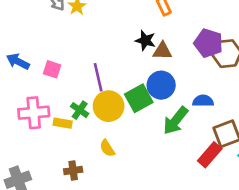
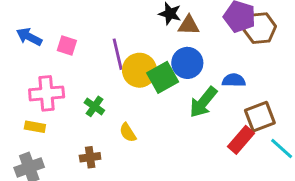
yellow circle: (109, 106) -> (139, 70), moved
green cross: (80, 110) -> (94, 106), moved
yellow rectangle: (63, 123) -> (35, 127), moved

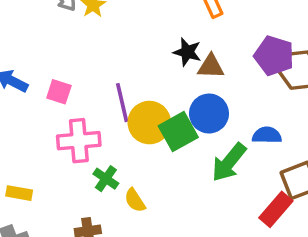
pink cross: (47, 93) -> (79, 141), moved
green cross: (94, 106) -> (106, 179), moved

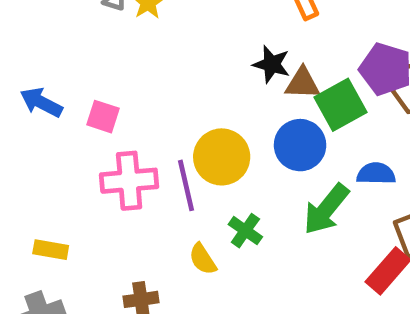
purple line: (122, 103) -> (186, 185), moved
green square: (178, 132) -> (340, 105), moved
green cross: (106, 179) -> (245, 231), moved

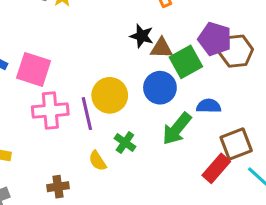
pink square: (103, 117) -> (34, 69), size x1.6

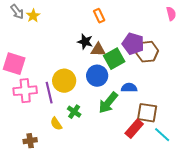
brown square: (236, 144) -> (147, 113), turned 30

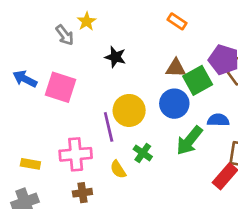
gray arrow: (17, 12) -> (65, 35), moved
orange rectangle: (99, 16) -> (177, 21), turned -32
black star: (85, 42) -> (115, 57), moved
pink cross: (25, 91) -> (76, 154), moved

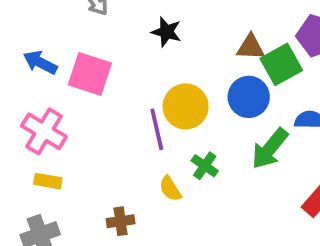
pink cross: (76, 154) -> (44, 131), moved, turned 36

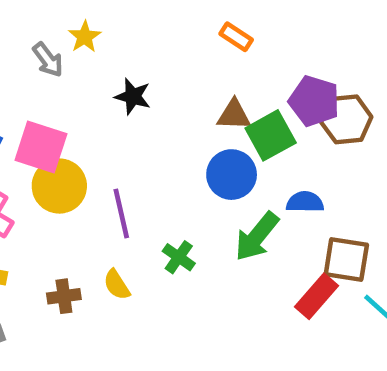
yellow circle: (186, 106) -> (59, 186), moved
yellow semicircle: (170, 189) -> (117, 285), moved
brown cross: (121, 221) -> (64, 296), moved

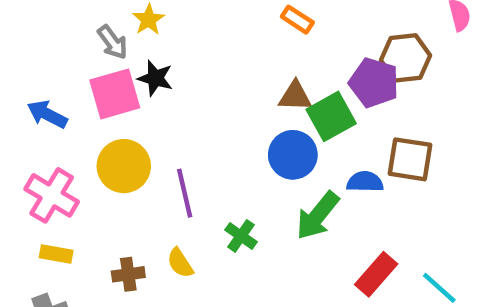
black star: (133, 96) -> (155, 78), moved
brown hexagon: (346, 119) -> (405, 58), moved
pink square: (41, 147) -> (115, 94), moved, turned -34
brown square: (346, 259) -> (410, 159), moved

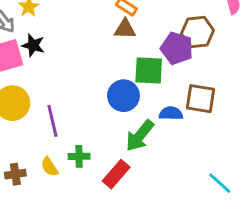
brown triangle: (295, 96) -> (125, 29), moved
green square: (331, 116) -> (149, 70), turned 32
green cross: (241, 236) -> (79, 156), moved, turned -36
red rectangle: (376, 274) -> (116, 174), moved

